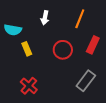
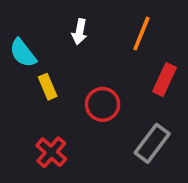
cyan semicircle: (13, 30) -> (23, 53), turned 42
red circle: (63, 50) -> (103, 104), moved

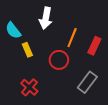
white arrow: (80, 32) -> (46, 18), size x1.5
orange line: (141, 34) -> (72, 38), moved

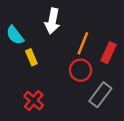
red circle: (59, 60) -> (81, 70), moved

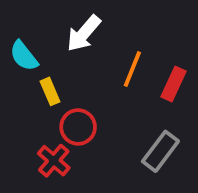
white arrow: (52, 21) -> (84, 33), turned 30
red circle: (81, 70) -> (78, 127), moved

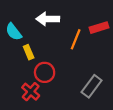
white arrow: (84, 33) -> (48, 19), turned 50
red rectangle: (174, 84) -> (99, 28), moved, turned 48

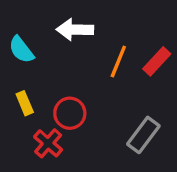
red rectangle: (99, 28) -> (157, 61), moved, turned -30
yellow rectangle: (29, 52) -> (25, 103), moved

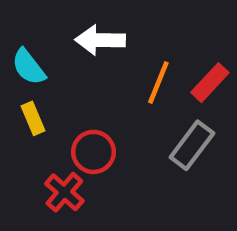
yellow rectangle: (25, 103) -> (33, 118), moved
gray rectangle: (143, 135) -> (192, 145), moved

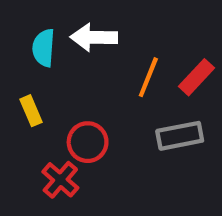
cyan semicircle: (29, 67) -> (44, 48), moved, turned 42
gray rectangle: (192, 145) -> (180, 136), turned 42

